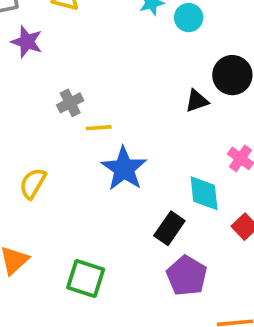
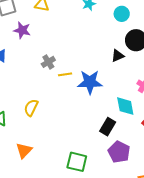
cyan circle: (189, 18) -> (122, 14), moved
blue star: (124, 169) -> (90, 82), moved, turned -30
green square: (86, 279) -> (77, 162), moved

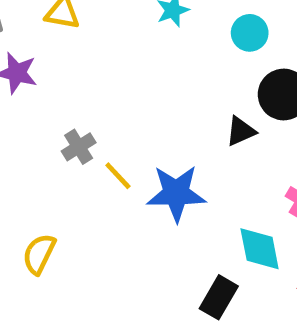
yellow line: (65, 74) -> (118, 176), turned 56

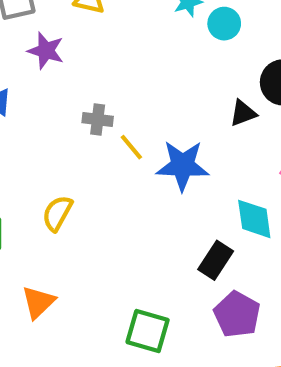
cyan circle: (250, 33) -> (224, 24), moved
gray cross: (79, 147) -> (98, 120), turned 36

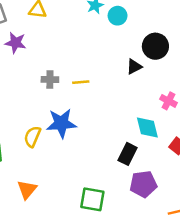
yellow line: (131, 147) -> (81, 82), moved, turned -49
blue star: (183, 166) -> (61, 123), moved
purple pentagon: (237, 314) -> (143, 184), turned -30

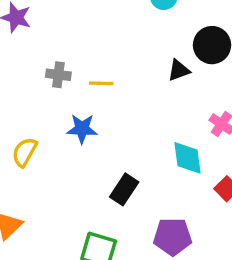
blue star: (61, 123) -> (82, 129), moved, size x0.7
black rectangle: (127, 154) -> (124, 189), moved

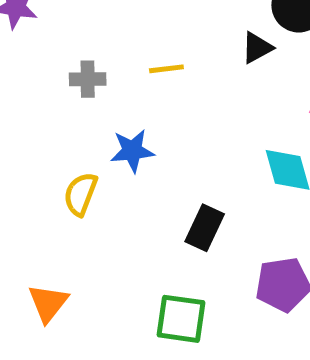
yellow line: (101, 83) -> (166, 69), moved
yellow semicircle: (25, 152) -> (81, 194), moved

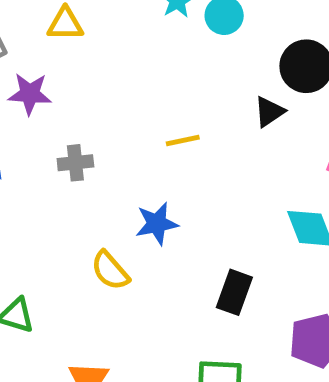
gray cross: (88, 79) -> (75, 163), moved
yellow semicircle: (81, 194) -> (110, 271), turned -57

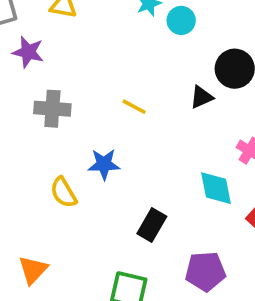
yellow line: (183, 140) -> (134, 107), turned 30
gray cross: (75, 163) -> (52, 109), size x1.4

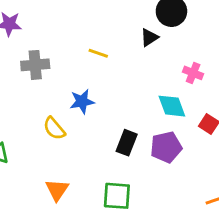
orange triangle: (33, 270) -> (57, 190), moved
purple pentagon: (205, 271) -> (166, 147), moved

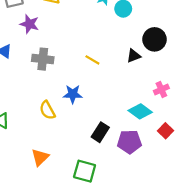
pink cross: (193, 73) -> (161, 90), turned 32
cyan diamond: (172, 106) -> (140, 111), turned -45

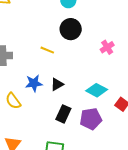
black circle: (155, 39) -> (71, 29), moved
black triangle: (134, 56) -> (57, 84), moved
pink cross: (161, 90) -> (107, 47), moved

